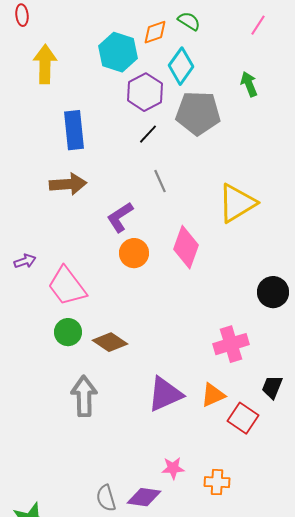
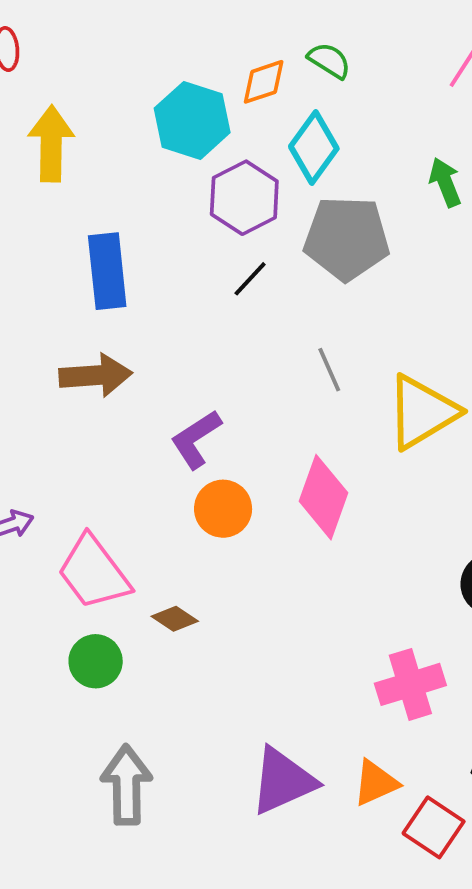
gray line: (160, 181) -> (329, 370), moved
brown diamond: (110, 342) -> (175, 619), moved, size x0.7

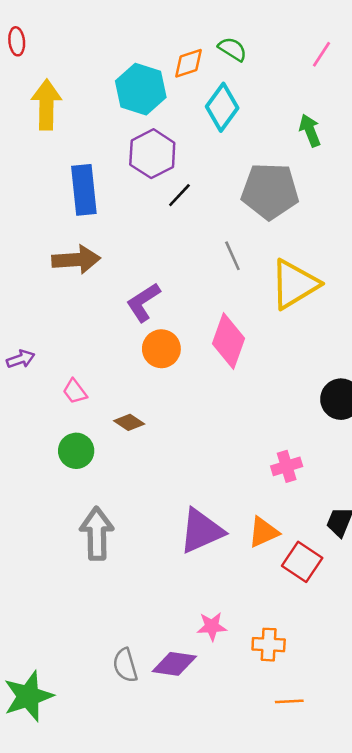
purple hexagon: (244, 198) -> (152, 154), moved
gray pentagon: (347, 238) -> (270, 191), moved
pink trapezoid: (94, 572) -> (75, 391), size x0.5
pink cross: (410, 684) -> (287, 466), size x0.7

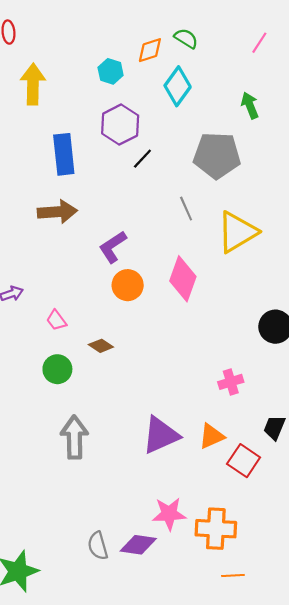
cyan hexagon: (141, 89) -> (111, 71), size x0.6
pink star: (212, 626) -> (169, 514), size x1.4
orange cross: (269, 645) -> (216, 529), size x1.5

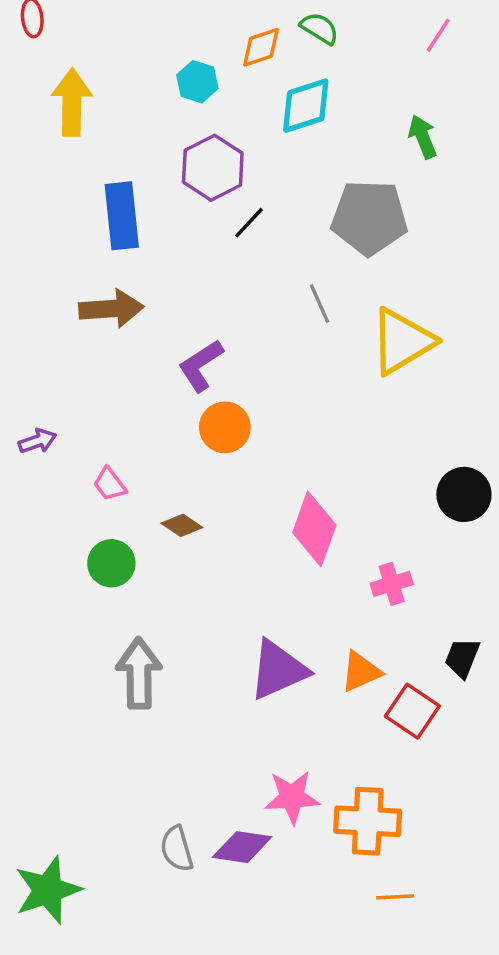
cyan diamond: (178, 86) -> (306, 106), turned 36
pink diamond: (183, 279) -> (314, 529), moved

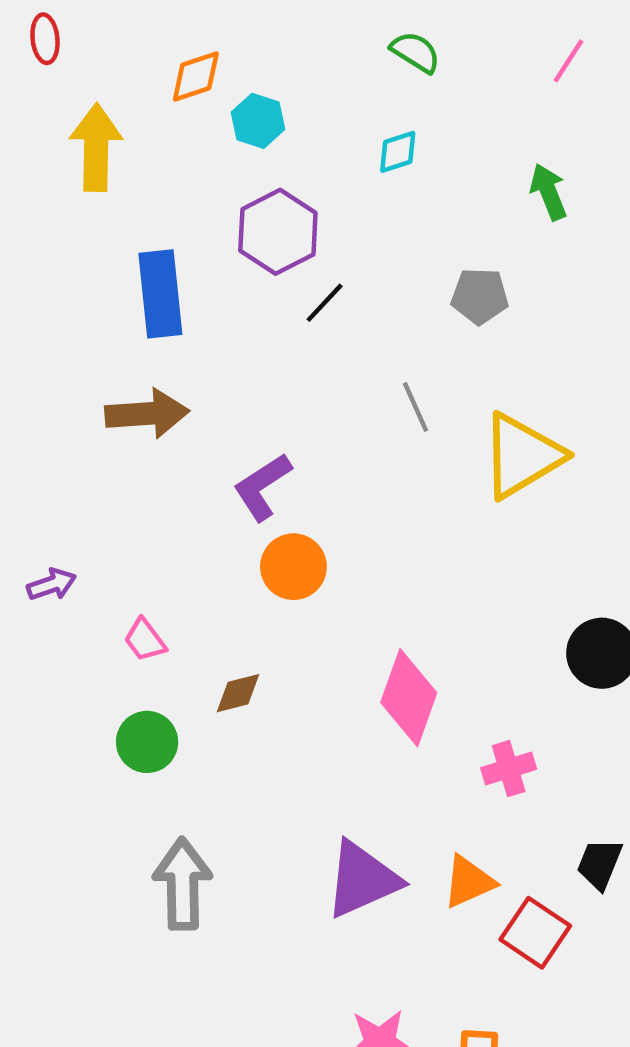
orange diamond: (261, 47) -> (196, 76), moved
cyan diamond: (306, 106) -> (398, 152), size x0.6
gray pentagon: (369, 218) -> (480, 296), size x0.6
brown diamond: (182, 525) -> (238, 693), turned -48

